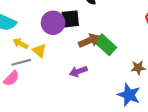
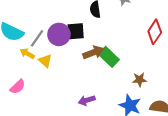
gray line: (21, 62) -> (37, 38), moved, turned -42
purple arrow: (78, 71) -> (87, 100), moved

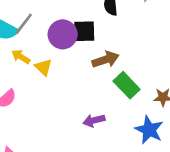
gray line: (37, 38) -> (24, 24), moved
green rectangle: (109, 57) -> (127, 85), moved

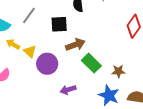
gray line: (24, 24) -> (29, 15), moved
purple circle: (63, 34) -> (47, 64), moved

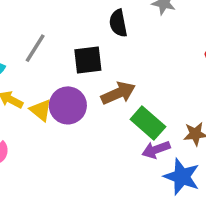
purple circle: (47, 64) -> (68, 105), moved
purple arrow: (68, 90) -> (156, 150), moved

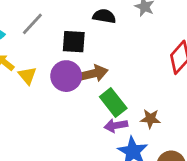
black semicircle: (118, 23) -> (104, 16), turned 100
purple circle: (68, 105) -> (66, 76), moved

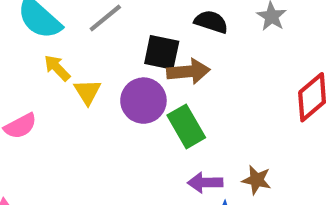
brown arrow: (93, 74) -> (188, 71), moved
green rectangle: (113, 102) -> (186, 126), moved

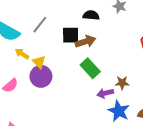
purple circle: (143, 101) -> (41, 76), moved
brown star: (257, 180) -> (122, 83), moved

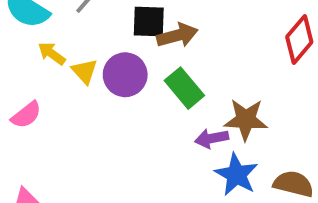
purple circle: (41, 76) -> (125, 75), moved
brown star: (122, 83) -> (246, 120), size x1.5

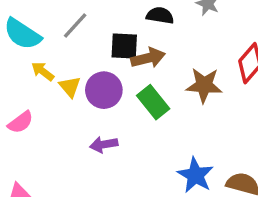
brown star: (246, 120) -> (204, 85), moved
purple arrow: (211, 138) -> (104, 144), moved

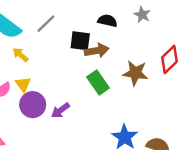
yellow triangle: (70, 87) -> (23, 84), moved
purple circle: (104, 90) -> (33, 105), moved
purple arrow: (104, 144) -> (60, 110), turned -30

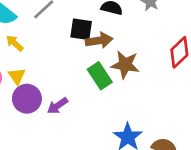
brown star: (135, 73) -> (125, 65), moved

